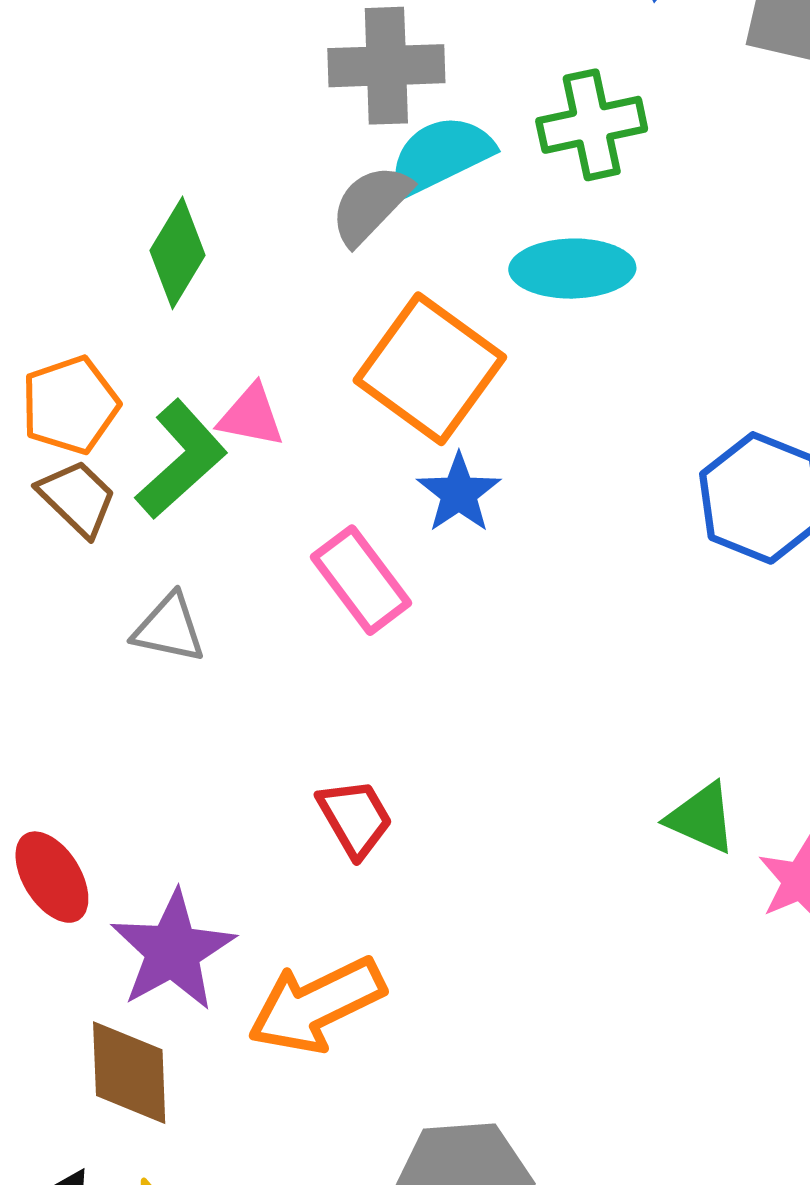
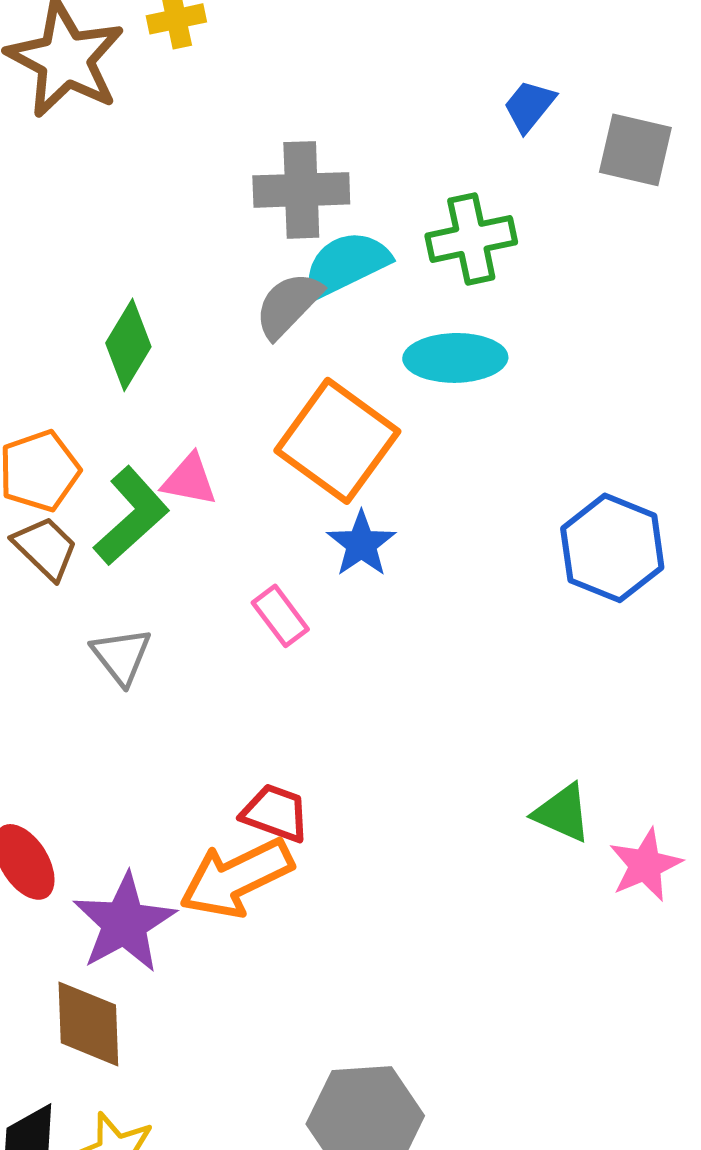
pink rectangle: (361, 580) -> (280, 616), size x0.7
gray triangle: (169, 628) -> (121, 656), turned 40
red trapezoid: (355, 818) -> (275, 813), turned -40
orange arrow: (316, 1005) -> (236, 878), moved

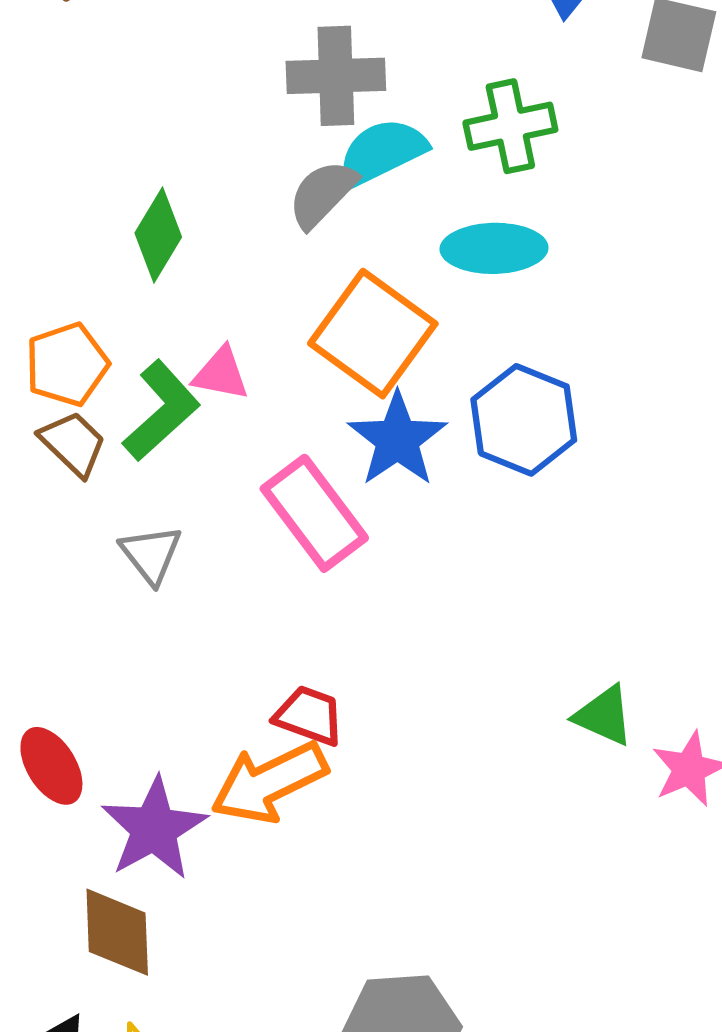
blue star: (361, 544) -> (397, 439), size x1.4
blue hexagon: (612, 548) -> (524, 420), moved
pink rectangle: (280, 616) -> (314, 513), size x1.8

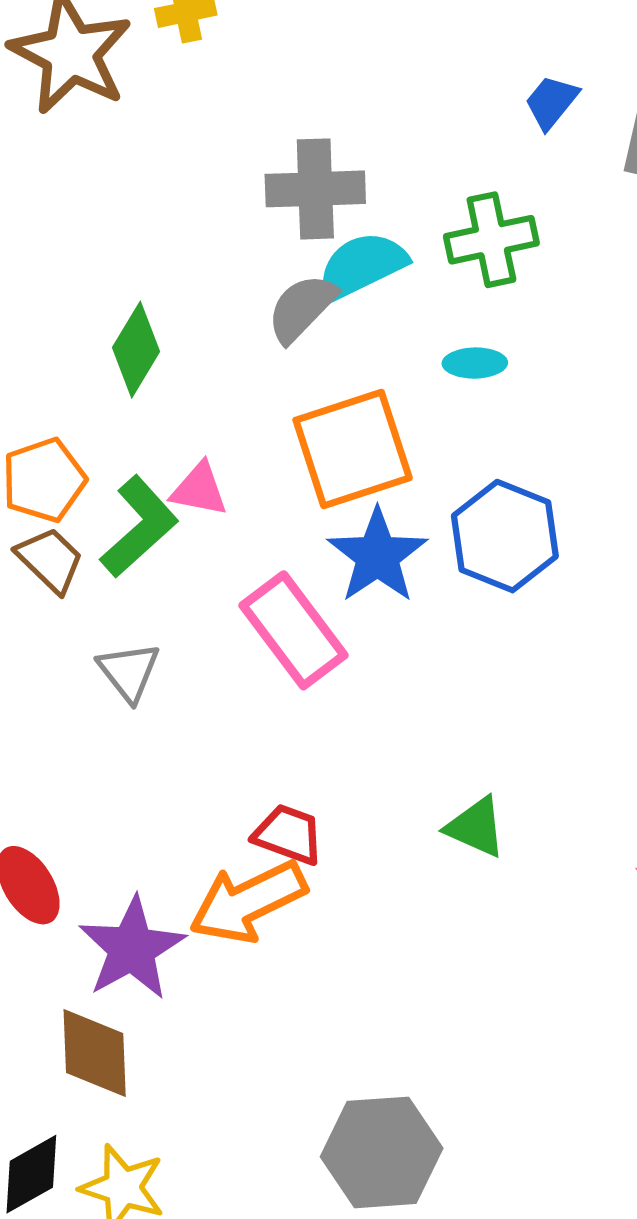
cyan ellipse: (494, 248) -> (475, 363), size x0.6
orange square: (373, 334) -> (353, 449), turned 36
green triangle: (604, 716) -> (476, 827), moved

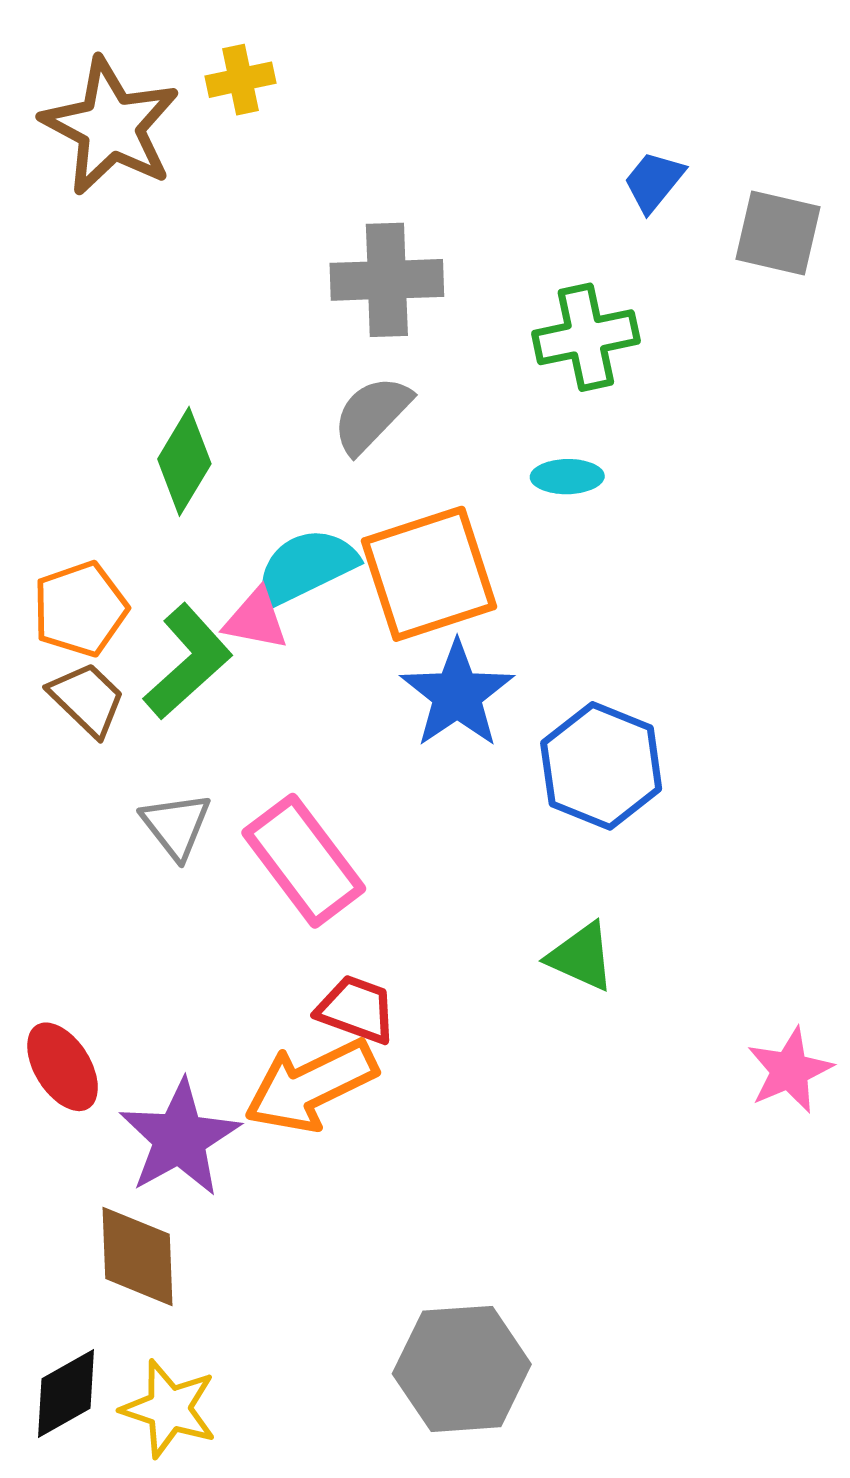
cyan semicircle: (362, 266) -> (306, 567), moved
blue hexagon: (505, 536) -> (601, 766), moved
pink rectangle: (294, 630) -> (304, 861), moved
green triangle: (476, 827) -> (581, 957), moved

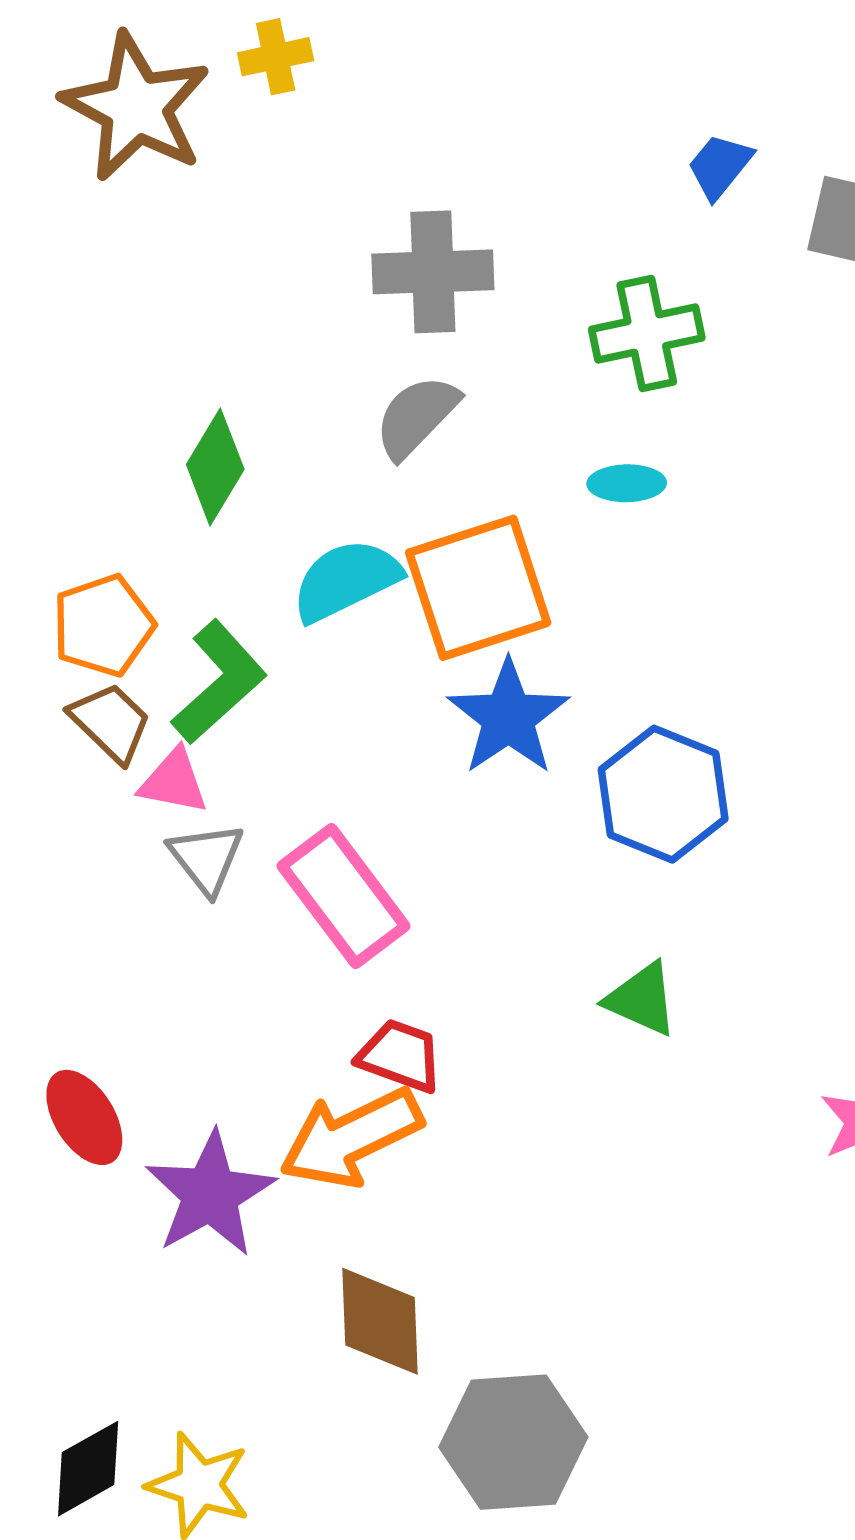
pink triangle: (256, 619) -> (174, 782), moved
brown diamond: (137, 1256) -> (380, 1321), moved

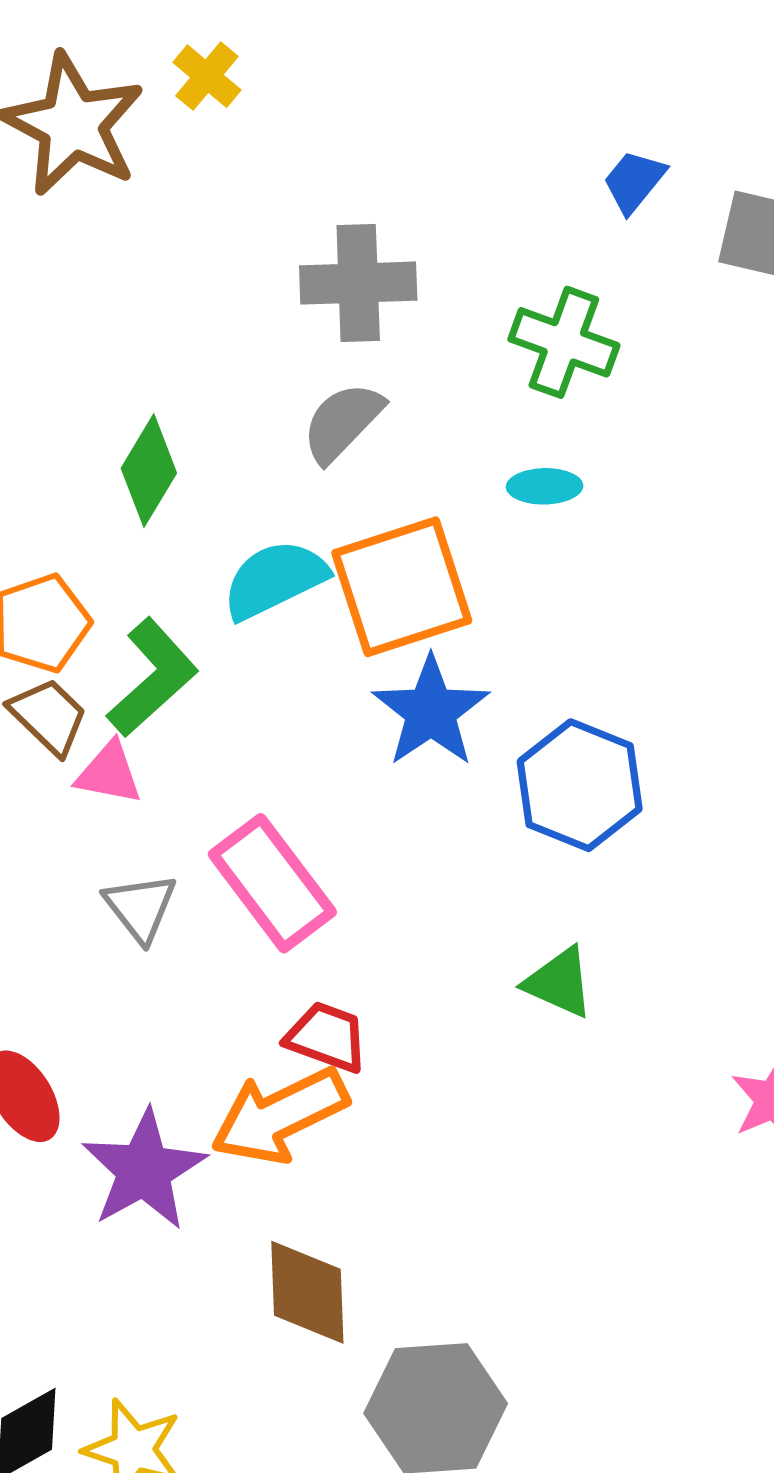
yellow cross: (276, 57) -> (207, 76), turned -38
green cross: (647, 334) -> (564, 342), turned 32
gray triangle: (206, 858) -> (140, 907), moved

